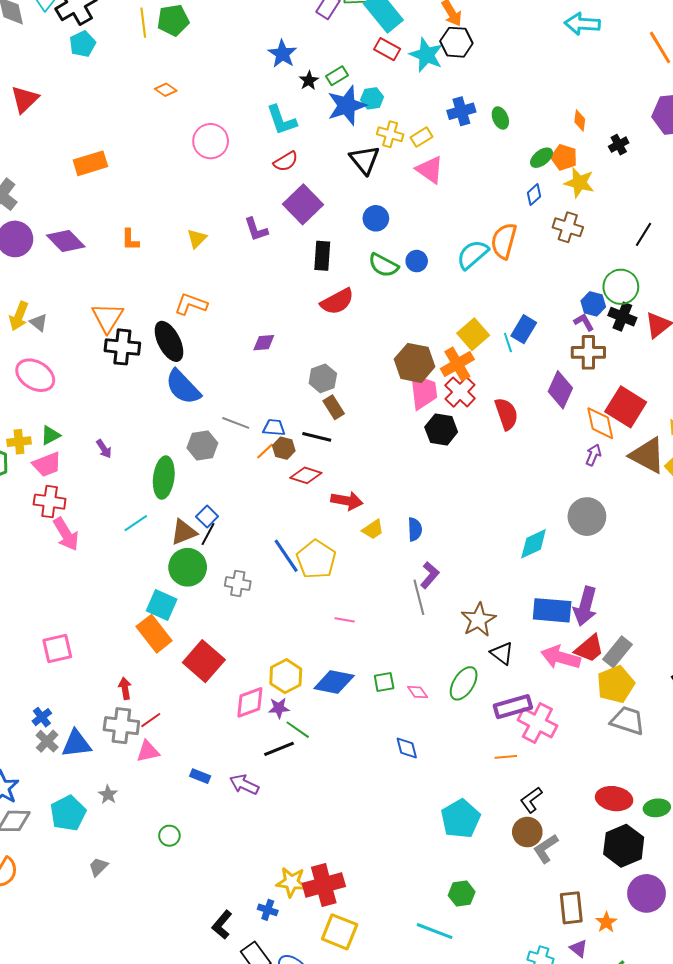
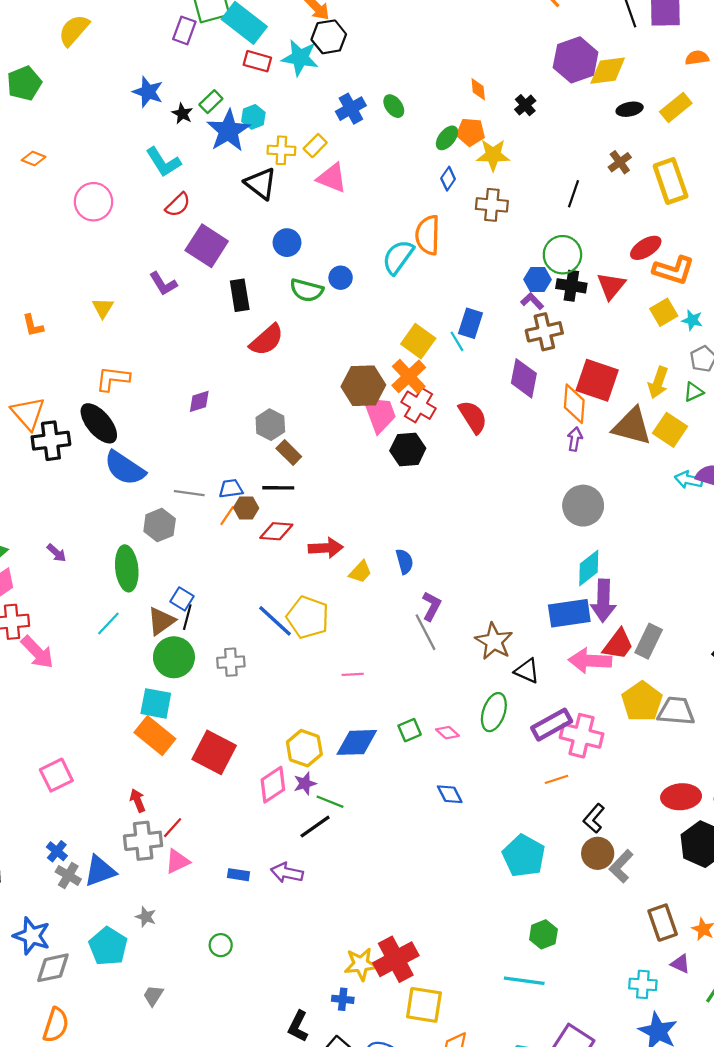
orange diamond: (600, 423) -> (574, 404), turned 30
cyan diamond: (534, 544) -> (589, 568), moved
yellow pentagon: (616, 684) -> (642, 701), moved

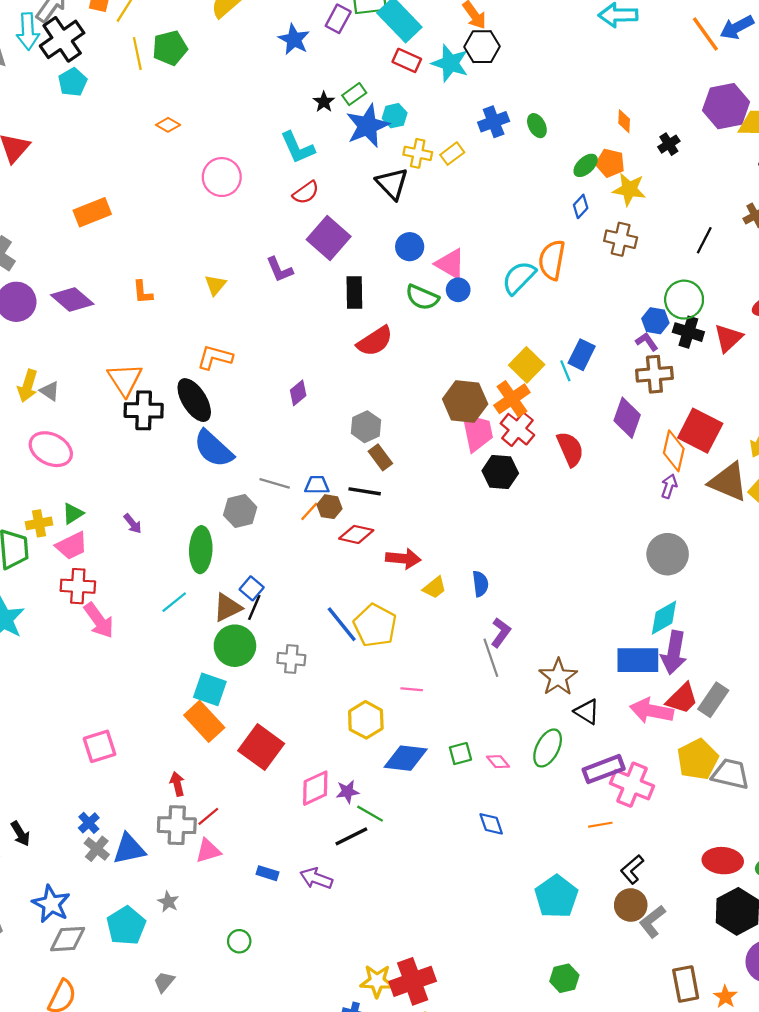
blue star: (148, 92) -> (294, 39), moved
pink triangle: (332, 178) -> (450, 264), moved
purple diamond: (199, 401) -> (298, 393), turned -30
yellow hexagon: (304, 748) -> (366, 720), moved

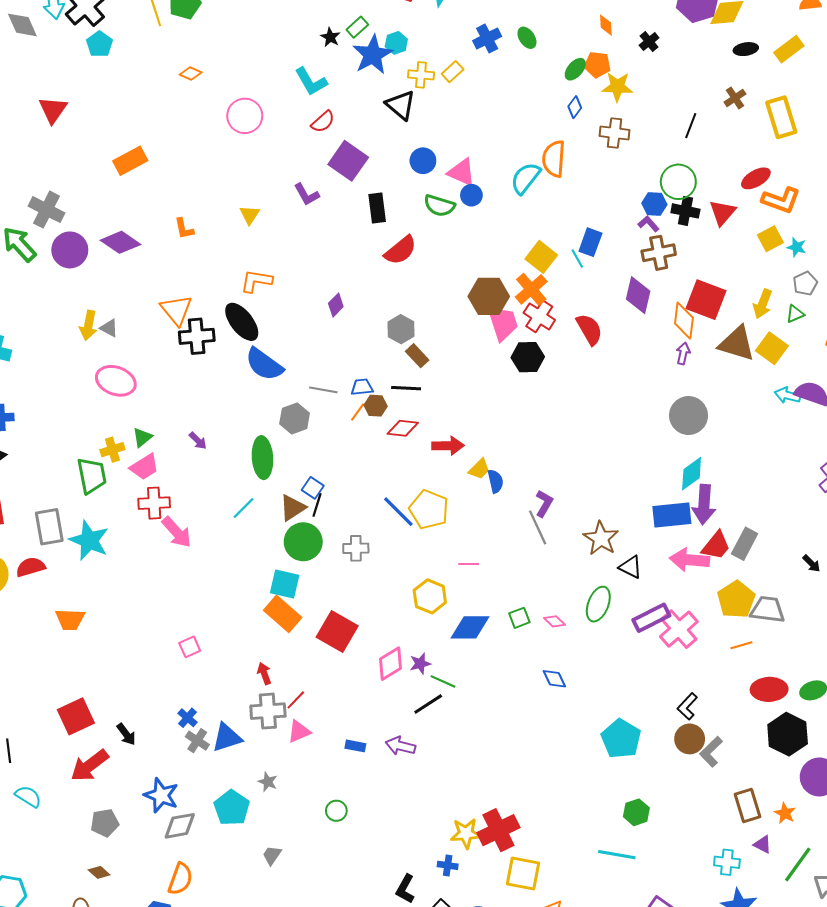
blue semicircle: (480, 584) -> (496, 481), moved
pink square: (100, 746) -> (190, 647), size x0.7
pink cross: (632, 785) -> (679, 629), turned 33
orange line: (600, 825) -> (741, 645), moved

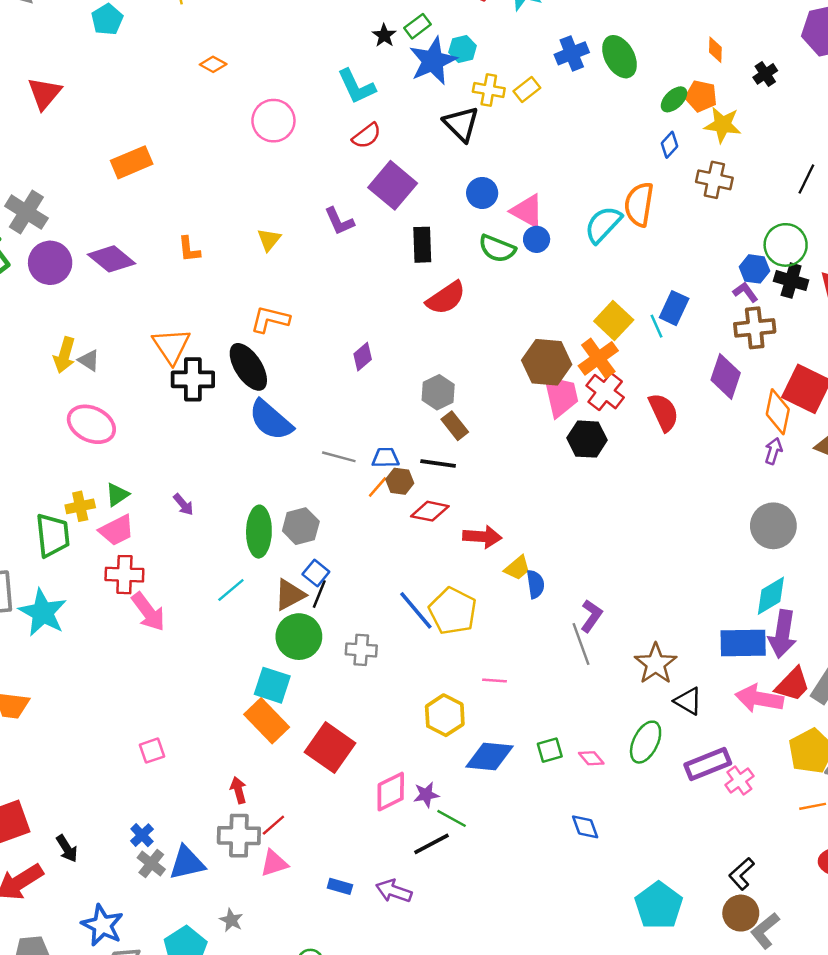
green ellipse: (527, 38) -> (620, 57), size x1.6
gray hexagon: (295, 418) -> (301, 526), moved
pink cross: (679, 629) -> (739, 780), size x0.6

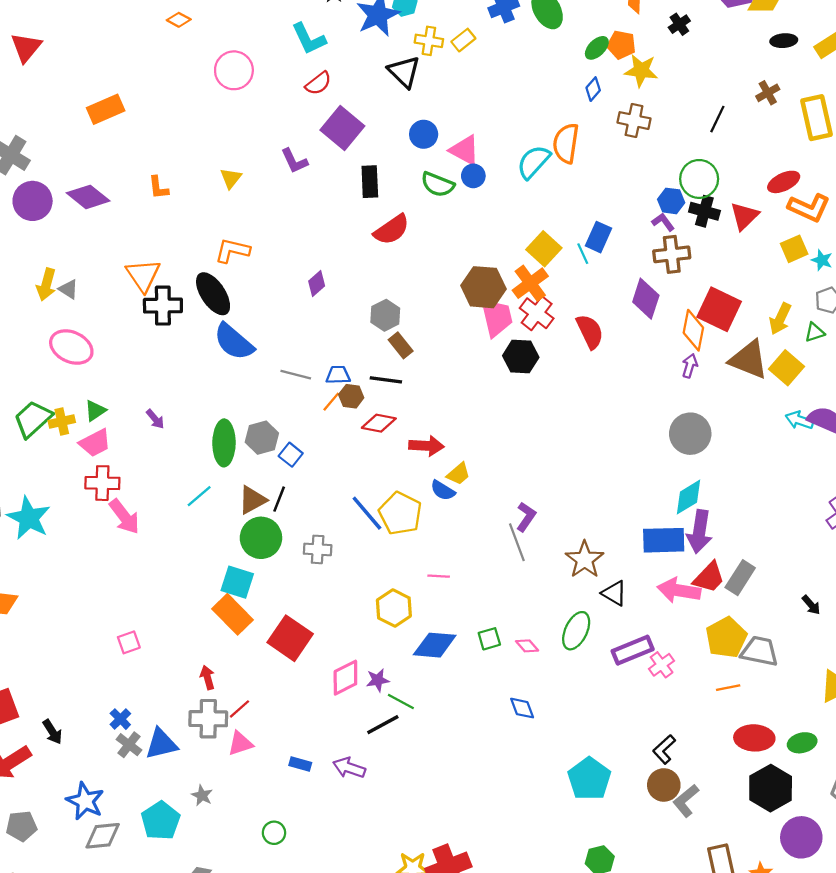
green trapezoid: (53, 535) -> (33, 419), moved, turned -126
blue square: (316, 573) -> (291, 455), moved
blue semicircle: (535, 584) -> (443, 490), moved, turned 130

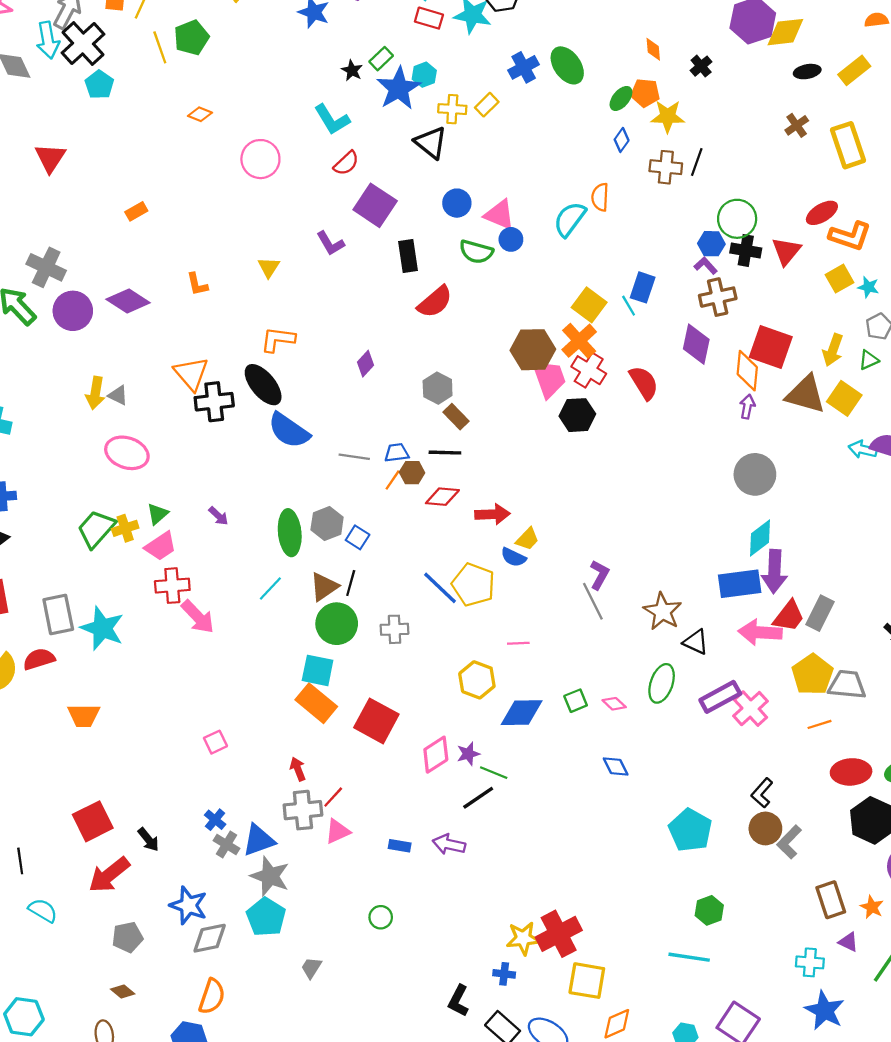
orange rectangle: (106, 109) -> (136, 211), size x0.6
black line: (717, 119) -> (697, 162), moved
orange semicircle: (566, 143) -> (600, 197), size x0.7
pink cross: (662, 665) -> (751, 709), size x1.4
gray star: (202, 795) -> (270, 876), moved, size x1.8

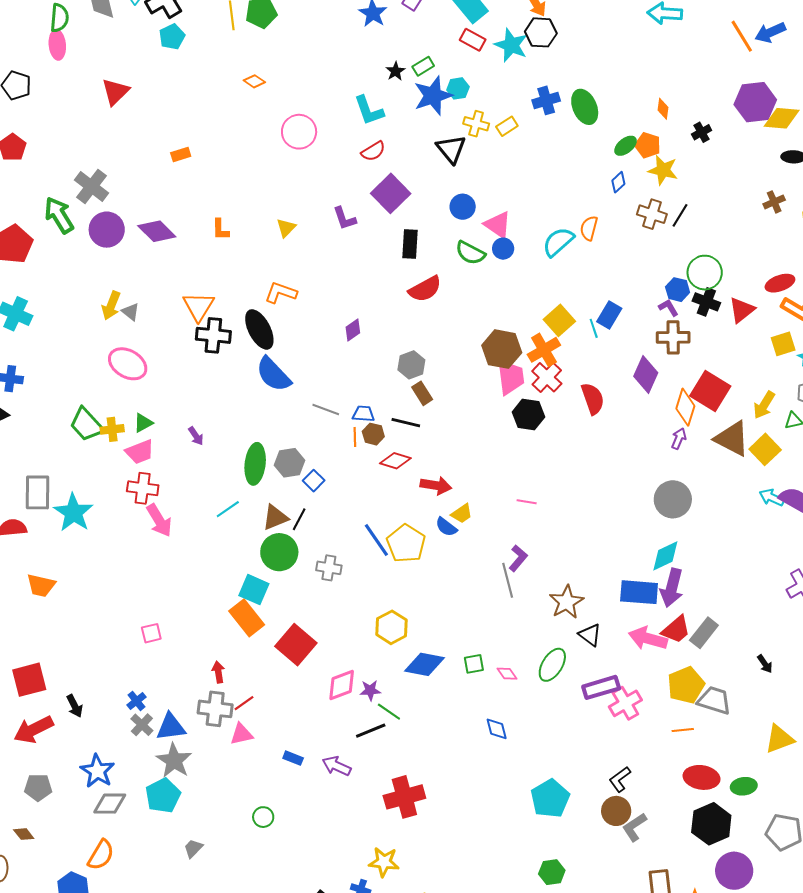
orange line: (393, 480) -> (355, 437), turned -48
green trapezoid: (96, 529) -> (87, 425), turned -96
pink line: (518, 643) -> (527, 502), moved
red cross: (559, 934) -> (404, 797), moved

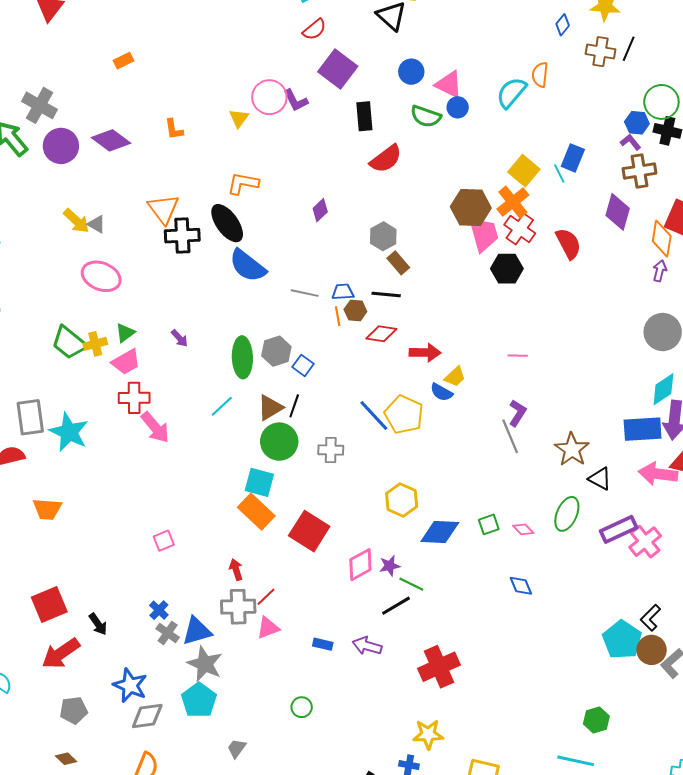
pink circle: (299, 132) -> (269, 97), moved
yellow arrow: (111, 306) -> (76, 221), turned -60
cyan pentagon: (550, 798) -> (622, 640), moved

